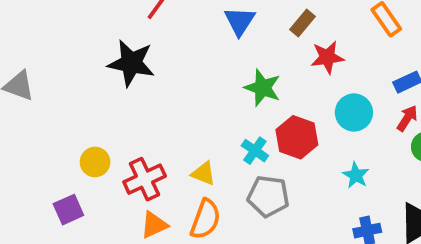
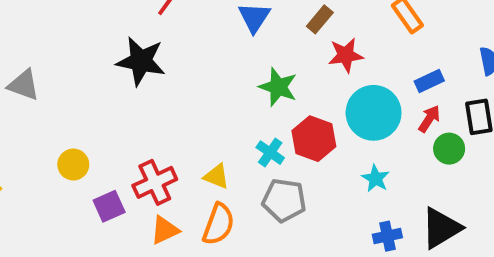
cyan circle: (354, 113) -> (374, 113), size x1.4
yellow circle: (95, 162) -> (73, 165), moved
purple square: (68, 210) -> (109, 206), moved

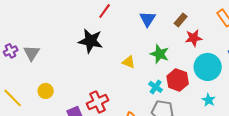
gray triangle: (24, 85) -> (32, 53), turned 42
yellow circle: (73, 165) -> (46, 91), moved
yellow triangle: (216, 176) -> (129, 62), moved

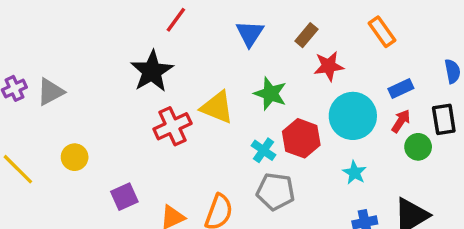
black star: (91, 41) -> (152, 71), turned 30
gray triangle: (32, 53) -> (51, 92), turned 30
yellow triangle: (129, 62) -> (217, 107), size x1.5
red cross: (98, 102) -> (172, 126), moved

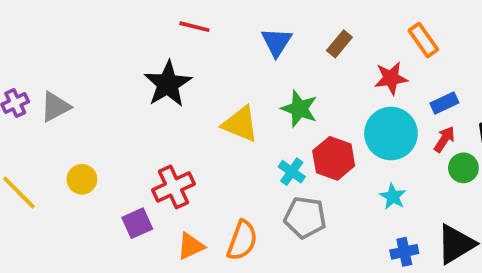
red line: (176, 20) -> (194, 27), turned 68
red star: (329, 66) -> (391, 78), moved
red cross: (172, 126) -> (173, 187), moved

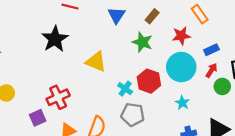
green star: (299, 109) -> (142, 42), moved

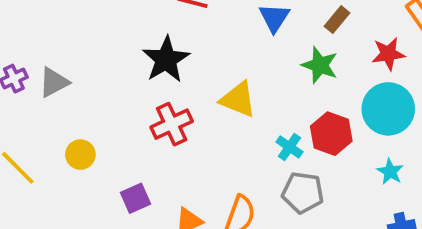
red cross: (58, 97) -> (172, 124), moved

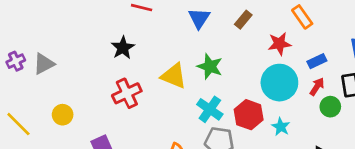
black star: (166, 60) -> (123, 48), size x0.7
green star: (320, 65) -> (210, 66), moved
red hexagon: (331, 134) -> (249, 115), moved
cyan cross: (289, 147) -> (210, 109), size x1.4

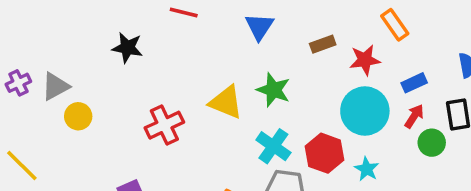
brown rectangle: (243, 20) -> (323, 44), moved, turned 30
black star: (123, 48) -> (127, 48), moved, turned -30
yellow circle: (63, 115) -> (78, 116), moved

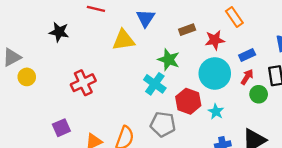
green star: (273, 90) -> (169, 60), moved
yellow triangle: (226, 102) -> (124, 40), moved, turned -30
cyan cross: (273, 146) -> (155, 84), moved

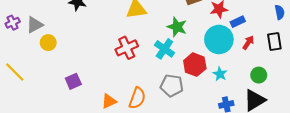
blue rectangle: (247, 55) -> (238, 22), moved
red cross: (83, 83) -> (127, 48), moved
green circle: (259, 94) -> (259, 75), moved
purple square: (61, 128) -> (73, 81), moved

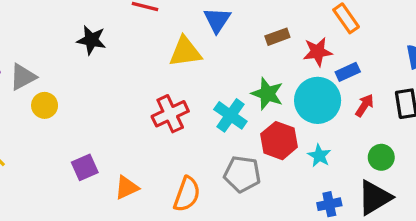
green star: (177, 27) -> (267, 94), moved
orange triangle: (109, 101) -> (127, 187), moved

